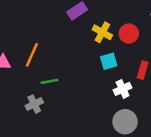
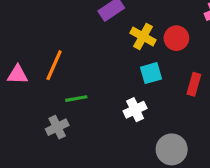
white cross: (123, 89) -> (135, 110), moved

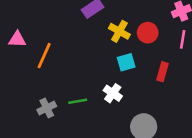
pink triangle: (17, 75) -> (17, 39), moved
green line: (76, 99) -> (78, 101), moved
white cross: (135, 110) -> (113, 93), turned -30

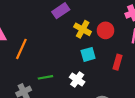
green line: (78, 101) -> (45, 77), moved

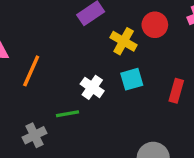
red circle: (106, 30) -> (155, 25), moved
white cross: (77, 80) -> (92, 87), moved

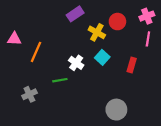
cyan square: (132, 79) -> (102, 57), turned -32
gray cross: (35, 135) -> (29, 94), moved

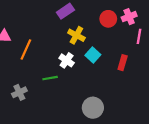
pink cross: (147, 16) -> (129, 17), moved
yellow cross: (97, 32) -> (76, 35), moved
gray circle: (116, 110) -> (93, 108), moved

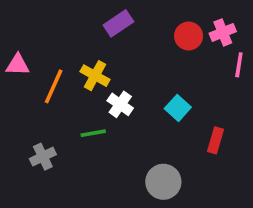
yellow cross: (76, 35) -> (95, 76), moved
cyan square: (93, 55) -> (178, 108), moved
red rectangle: (123, 63) -> (216, 140), moved

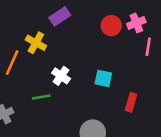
yellow cross: (95, 76) -> (36, 43), moved
cyan square: (178, 108) -> (103, 78), turned -30

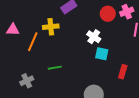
yellow cross: (36, 43) -> (51, 27), turned -35
white cross: (61, 76) -> (94, 37), moved

